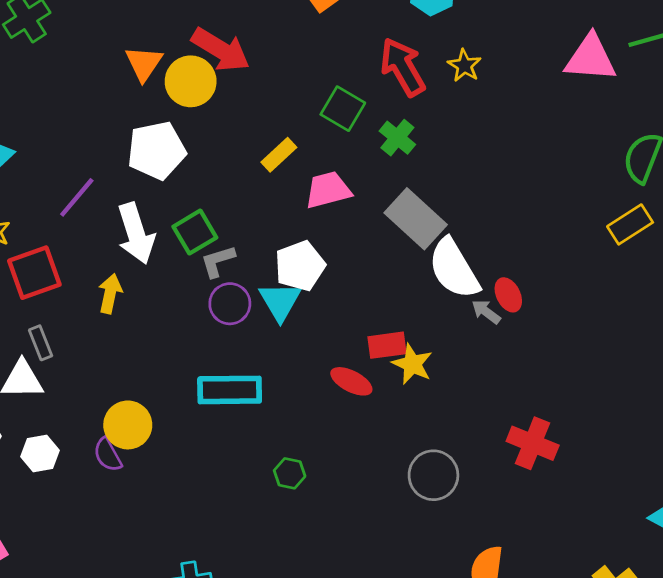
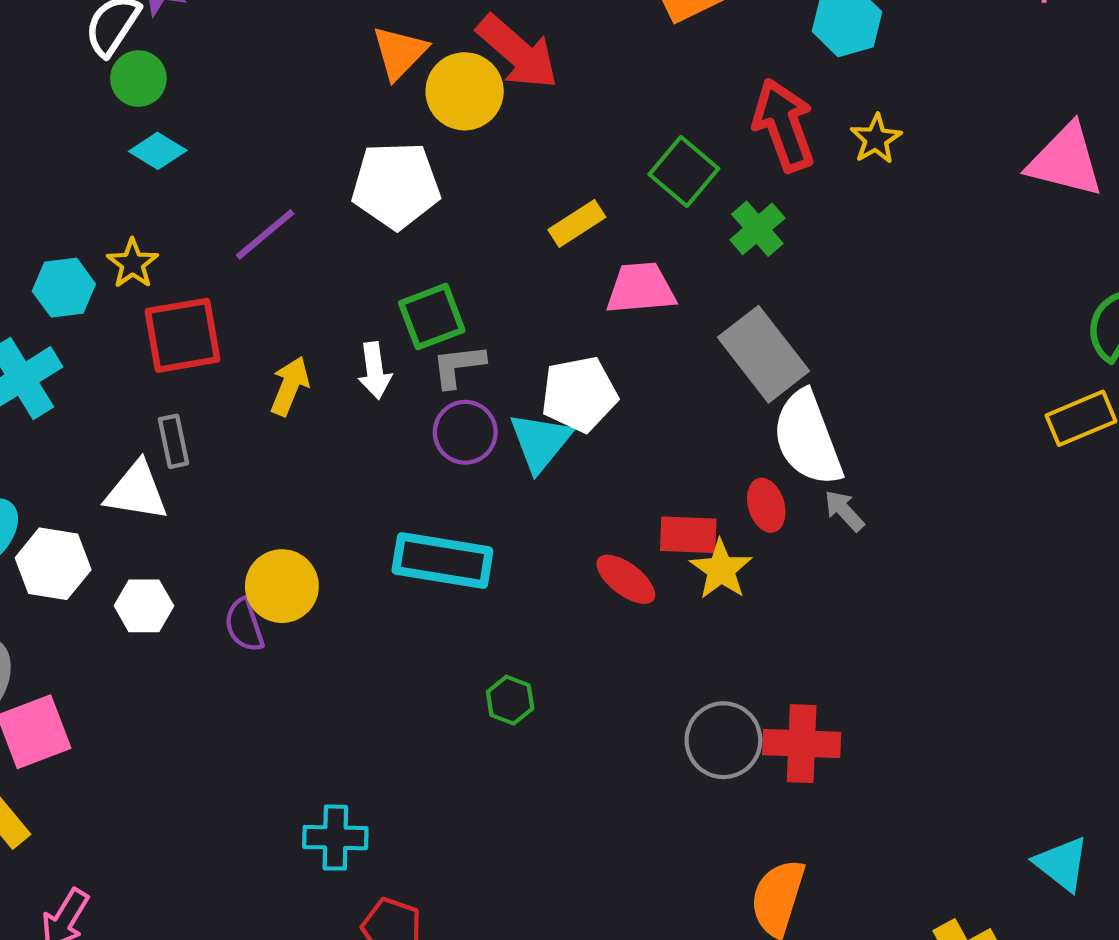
white arrow: (136, 233) -> (375, 371), moved, size x0.6
red ellipse: (508, 295) -> (766, 505), moved
red cross: (533, 443) -> (802, 744), moved, turned -30

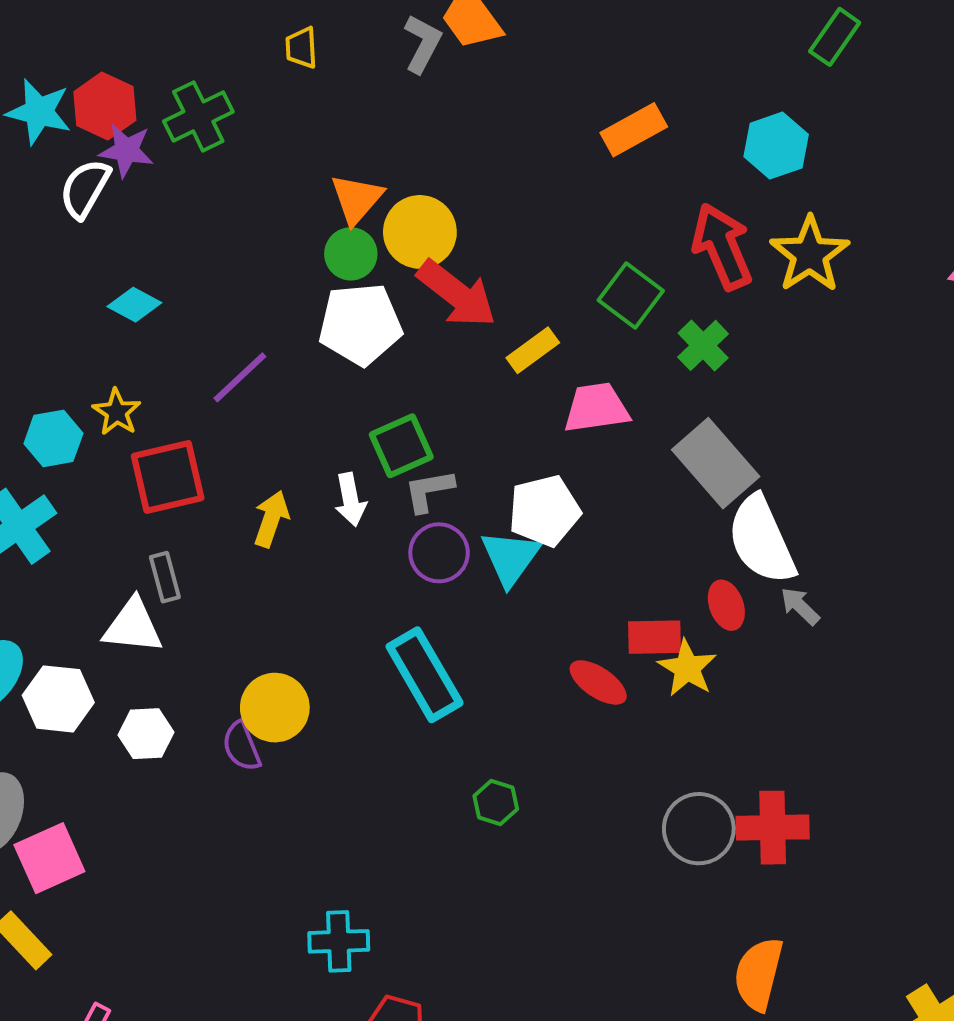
red arrow: (518, 52) -> (457, 294), moved
green circle: (138, 79) -> (351, 254), moved
yellow star: (876, 139) -> (810, 254), size x1.6
cyan rectangle: (442, 560) -> (425, 675), turned 54

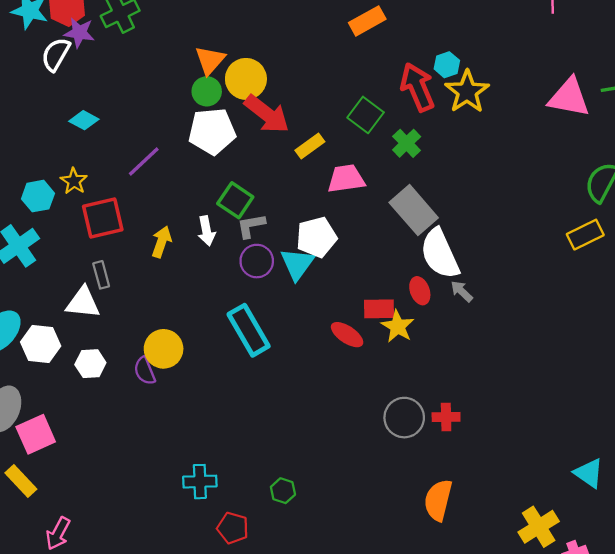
cyan hexagon: (776, 146) -> (447, 65), moved, size x0.7
green square: (401, 446) -> (235, 200), turned -32
green hexagon: (496, 803) -> (283, 491), moved
red cross: (773, 828) -> (446, 417), size x0.7

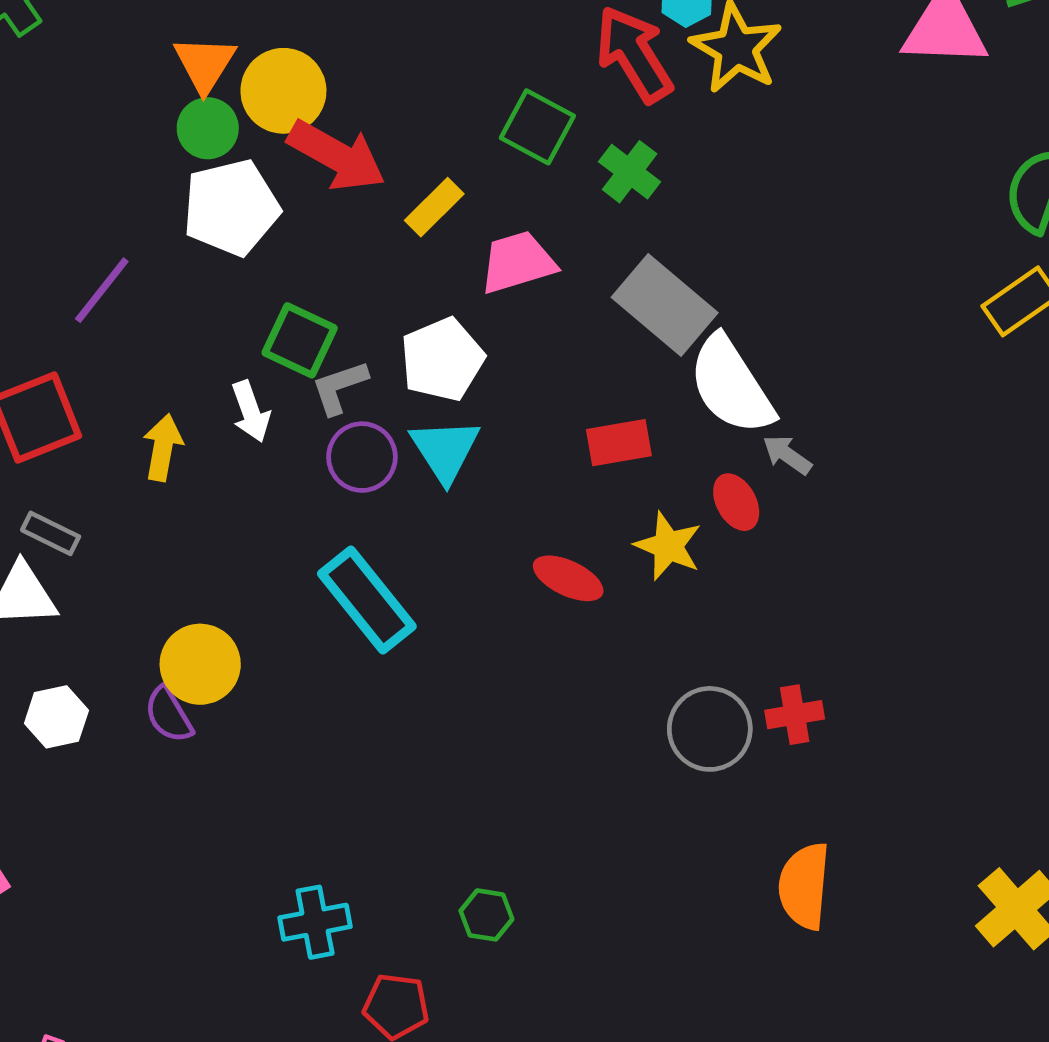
white pentagon: (317, 237) -> (442, 359), moved
gray rectangle: (101, 275) -> (51, 533), turned -40
red ellipse: (420, 291) -> (736, 502), moved
red rectangle: (379, 309) -> (619, 443), moved

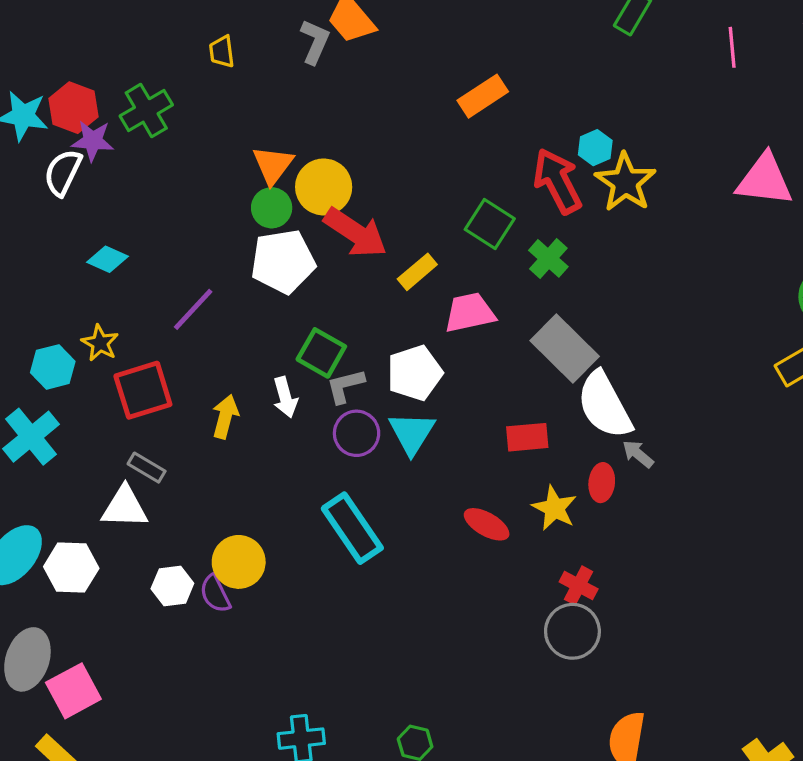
red ellipse: (736, 502) -> (602, 483), turned 30
red cross: (795, 715) -> (579, 585), moved, turned 33
white hexagon: (56, 717) -> (172, 586), moved

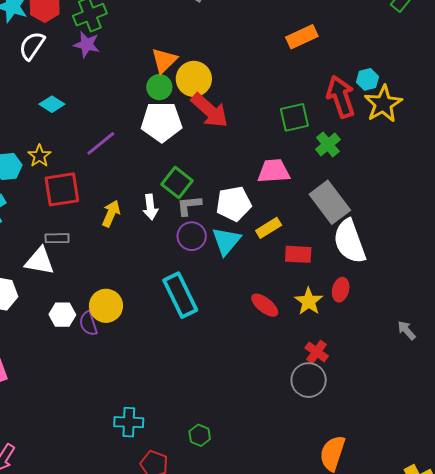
purple star: (93, 141) -> (87, 44), moved
green square: (490, 224) -> (294, 117), turned 36
yellow rectangle: (417, 272) -> (269, 228), moved
gray arrow: (638, 454) -> (407, 330), moved
gray rectangle: (147, 468) -> (57, 238), turned -40

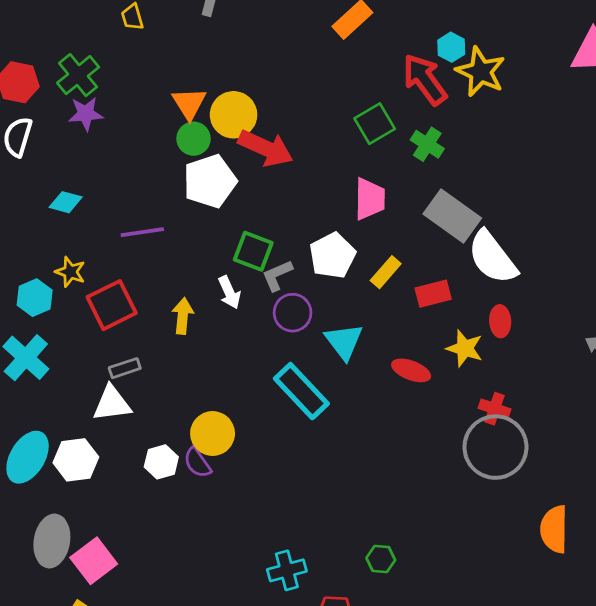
purple line: (101, 143) -> (142, 232), turned 48
pink trapezoid: (274, 171) -> (370, 199), turned 112
cyan triangle: (226, 241) -> (344, 342), moved
gray circle: (309, 380) -> (495, 447), size x1.4

